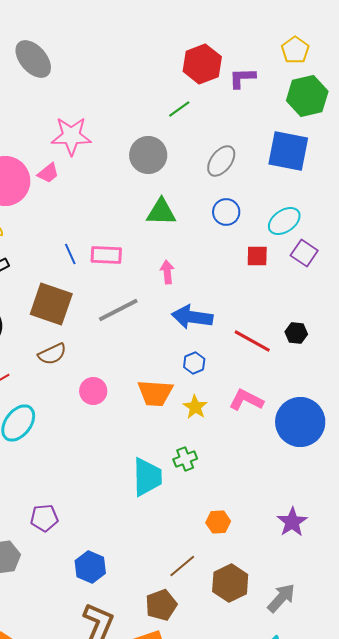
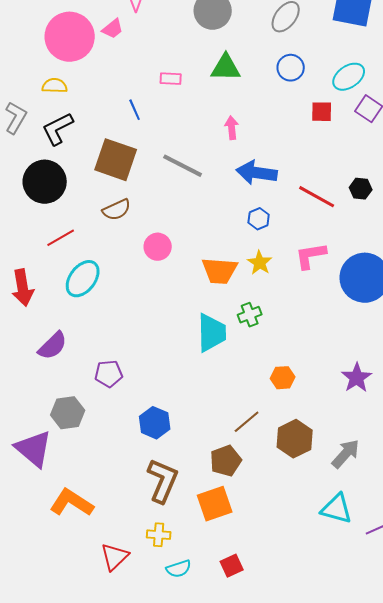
pink rectangle: (106, 255) -> (171, 79), moved, size x0.7
gray line: (118, 310) -> (183, 166), turned 54
orange trapezoid: (155, 393) -> (220, 271), moved
pink L-shape: (246, 400) -> (311, 256), turned -36

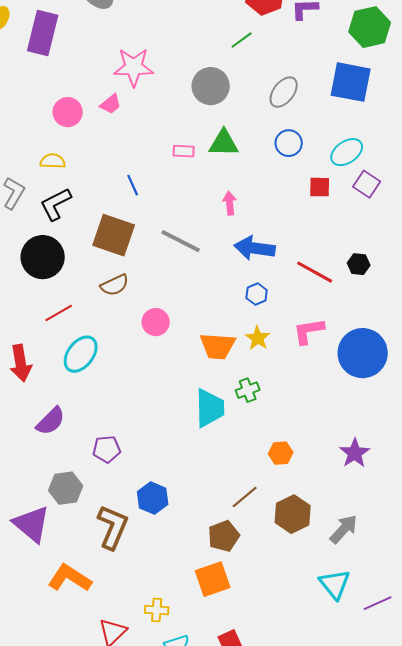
pink circle: (70, 37) -> (68, 112), size x0.6
pink rectangle: (171, 79) -> (184, 151), moved
brown L-shape: (163, 481) -> (113, 527), moved
cyan triangle: (337, 509) -> (335, 584), turned 36

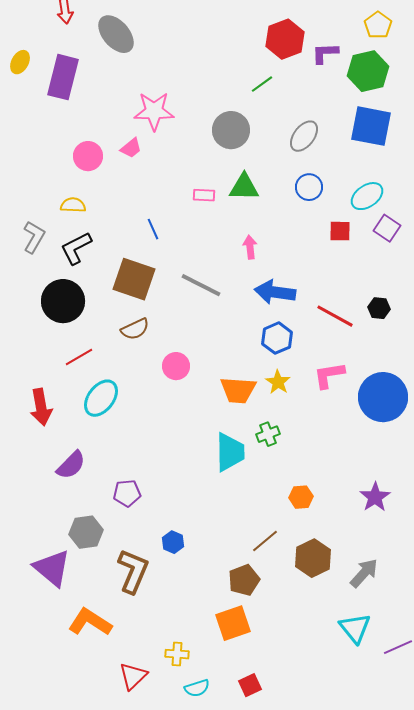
green hexagon: (370, 27) -> (368, 71), moved
blue hexagon: (257, 294) -> (277, 338), size x1.4
blue hexagon: (153, 498) -> (173, 542), size x0.7

